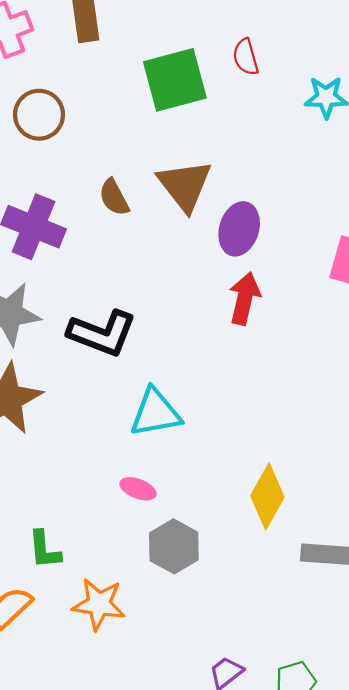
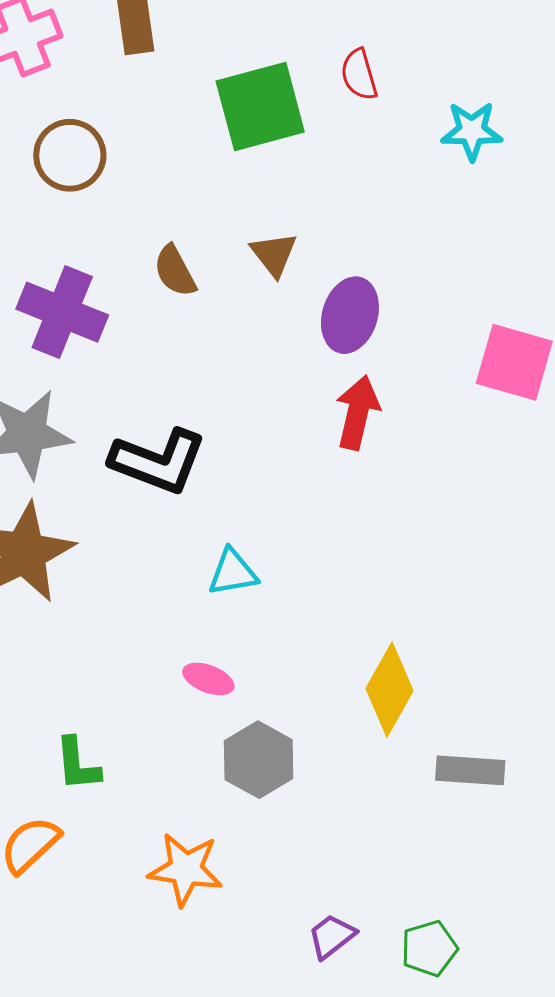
brown triangle: (185, 185) -> (274, 254), size x0.6
cyan triangle: (155, 413) -> (233, 572), size x0.7
orange star: (99, 604) -> (186, 869), moved

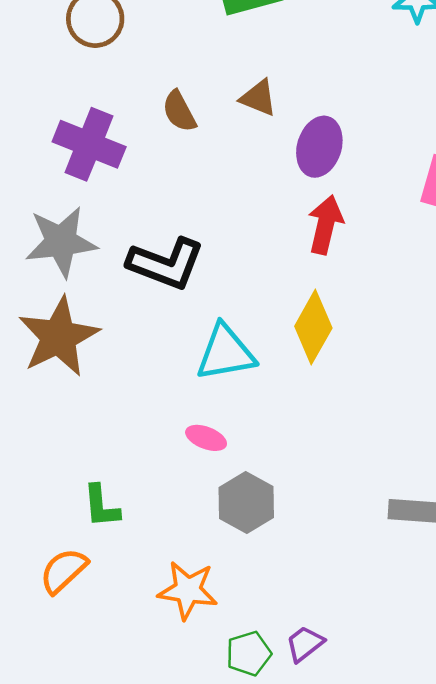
brown triangle: (274, 254) -> (258, 98), turned -30
cyan triangle: (233, 572) -> (226, 353), size x1.5
yellow diamond: (390, 690) -> (313, 327), moved
green pentagon: (429, 948) -> (249, 654), moved

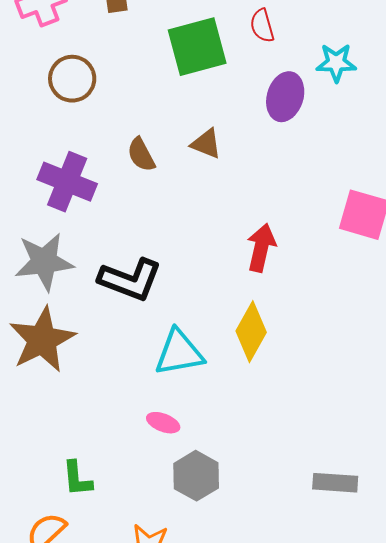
purple ellipse: (319, 147) -> (285, 97), moved

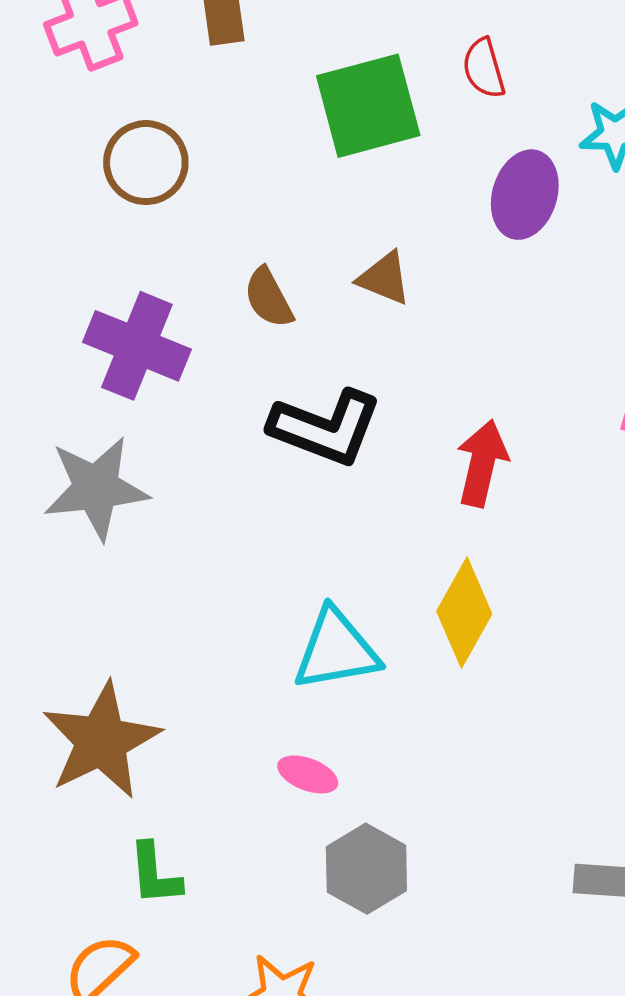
black L-shape: (130, 280) -> (326, 428), moved
brown star: (42, 340) -> (101, 741), moved

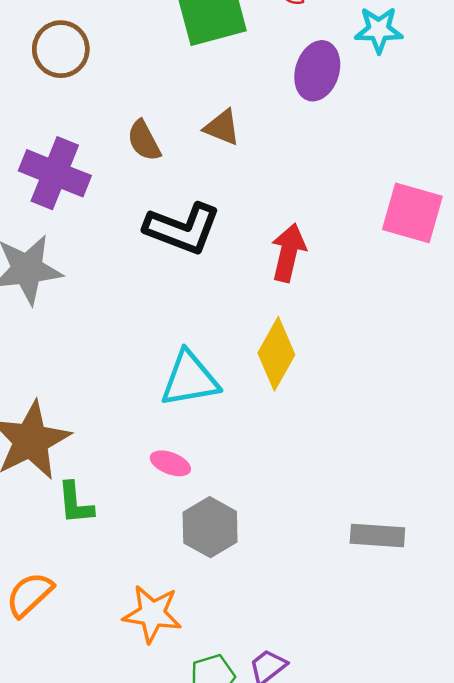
green L-shape: (155, 874) -> (75, 503), moved

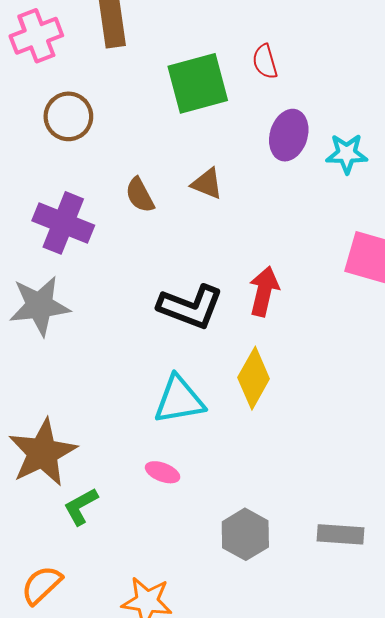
cyan star: (379, 30) -> (347, 154), moved
black L-shape: (182, 229) -> (190, 307), moved
green L-shape: (75, 503) -> (81, 506), turned 66
gray hexagon: (210, 527) -> (245, 534), moved

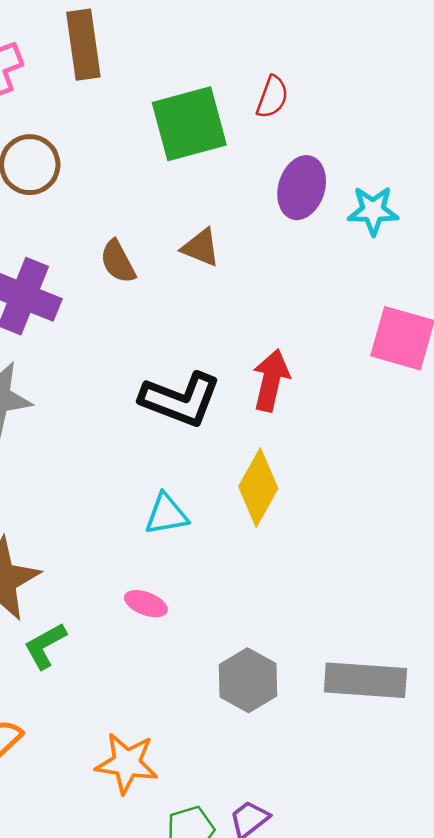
red semicircle: (265, 62) -> (272, 97), turned -144
cyan triangle: (179, 400) -> (166, 514), size x0.7
gray rectangle: (340, 534) -> (365, 680), size x1.4

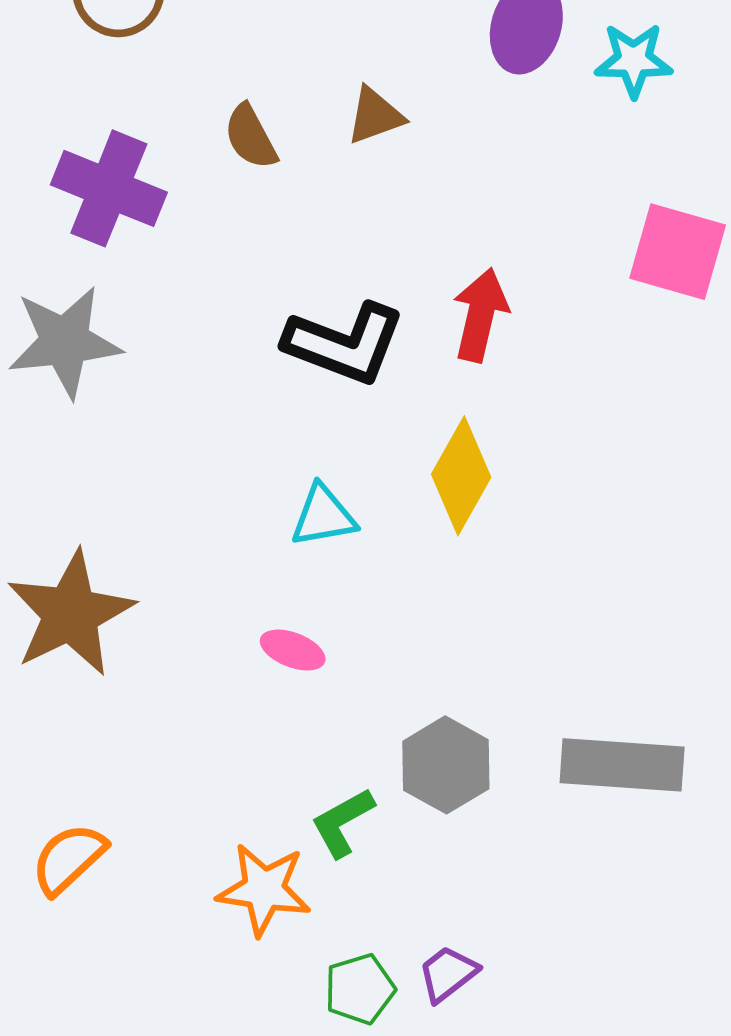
brown triangle: (201, 248) -> (375, 116), turned -42
green L-shape: (45, 646) -> (342, 822), moved

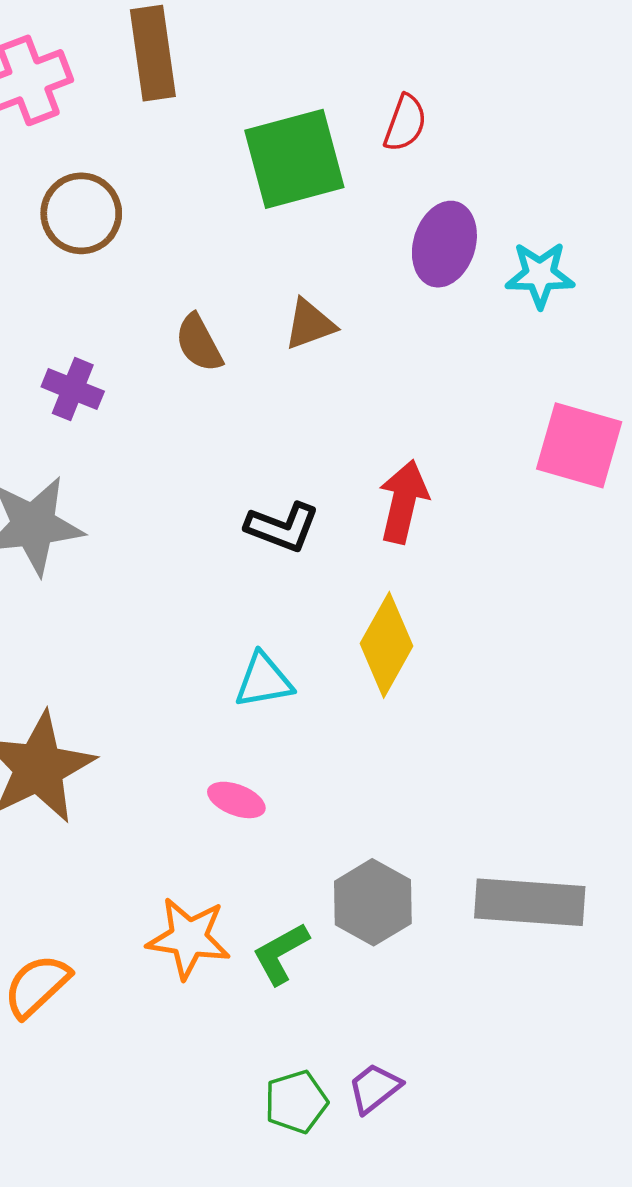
purple cross: (109, 188) -> (73, 389), size x0.6
black L-shape: (344, 344) -> (282, 527), size x0.7
orange star: (264, 889) -> (189, 938), moved

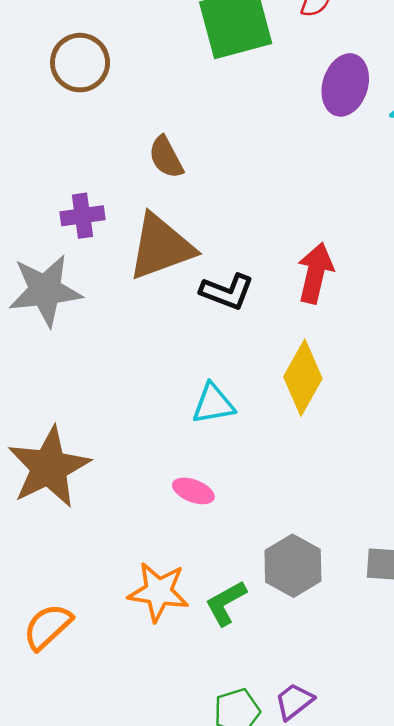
brown triangle: (310, 324) -> (161, 247), moved, size x1.8
purple cross: (73, 389) -> (82, 216), moved, turned -30

